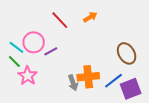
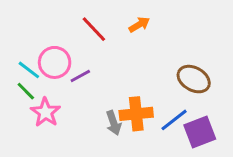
brown ellipse: (127, 53) -> (194, 79), turned -30

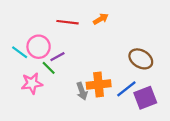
red line: (94, 29) -> (67, 22), turned -40
green line: (26, 91) -> (49, 68), moved
pink star: (45, 112) -> (32, 83), turned 30

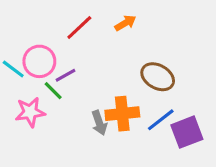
red line: (67, 22) -> (79, 28), turned -50
brown ellipse: (141, 59) -> (158, 77), moved

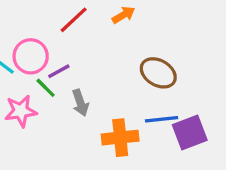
orange cross: (122, 114) -> (120, 138), moved
blue line: (161, 120) -> (162, 119), turned 32
gray arrow: (99, 123) -> (80, 103), moved

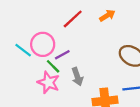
pink star: (21, 111) -> (48, 82), moved, turned 30

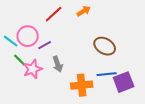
green line: (53, 66) -> (20, 60), moved
pink star: (48, 82) -> (33, 69), turned 30

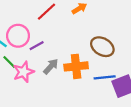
gray arrow: (58, 64) -> (51, 66), turned -119
orange cross: (82, 85) -> (76, 66), moved

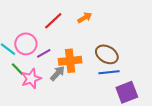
orange cross: (76, 66) -> (70, 61), moved
blue line: (105, 77) -> (109, 72), moved

